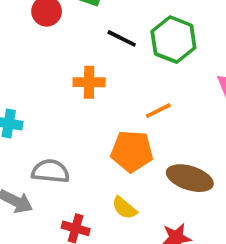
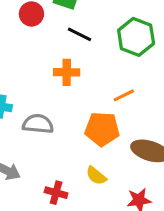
black line: (122, 38) -> (79, 34), moved
gray semicircle: (50, 171) -> (38, 124), moved

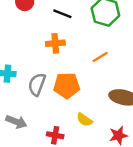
gray semicircle: (38, 124) -> (37, 84), turned -70
orange pentagon: (102, 129) -> (67, 86), moved

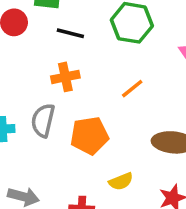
gray semicircle: (37, 84) -> (43, 120), moved
yellow semicircle: (84, 120) -> (121, 181), turned -49

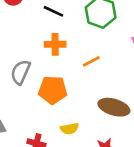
orange cross: (65, 77) -> (55, 44), moved

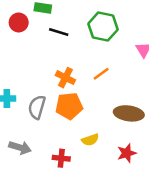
orange cross: (55, 44) -> (65, 78), moved, turned 36
gray semicircle: (21, 72) -> (37, 107), moved

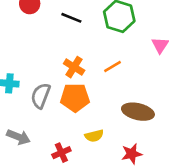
red cross: (61, 158) -> (61, 153), turned -35

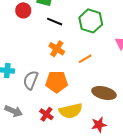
orange cross: (74, 67) -> (57, 49), moved
yellow semicircle: (94, 136) -> (71, 111), size x1.6
red cross: (61, 153) -> (46, 114), moved, turned -32

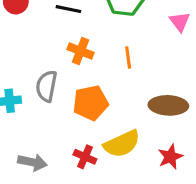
orange line: (85, 59) -> (128, 58), turned -56
gray semicircle: (31, 80) -> (46, 86), moved

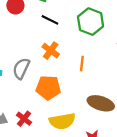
red cross: (85, 157) -> (24, 119), moved

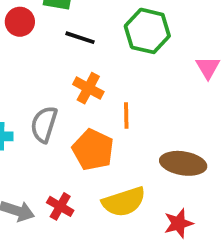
orange line: (82, 64) -> (126, 116), moved
orange pentagon: (48, 88) -> (93, 150), turned 30

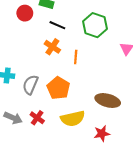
orange cross: (88, 88) -> (52, 47), moved
orange line: (126, 116) -> (76, 57), moved
gray semicircle: (44, 124) -> (30, 85), moved

